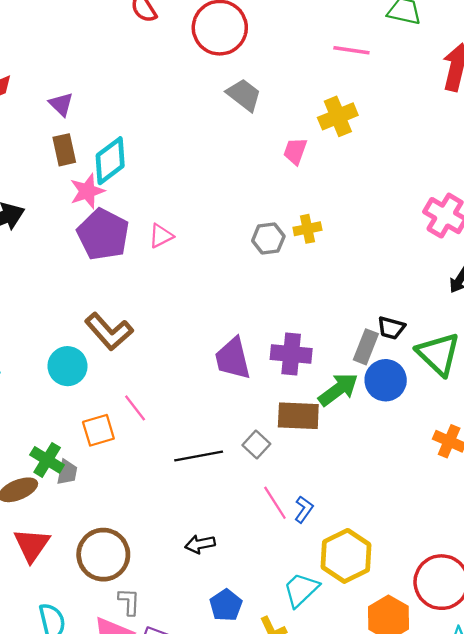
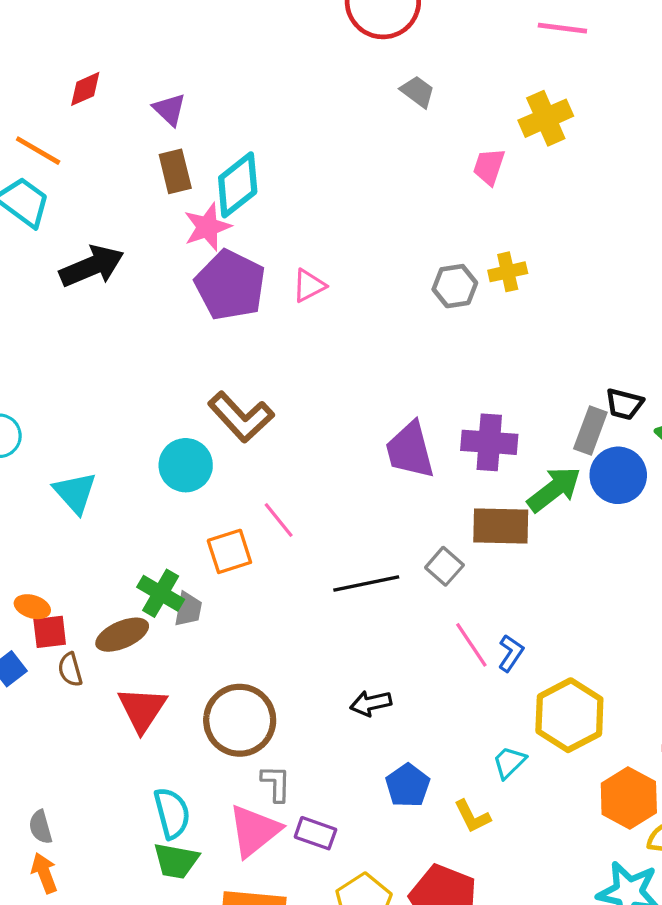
gray trapezoid: (244, 95) -> (418, 92), size x0.7
cyan trapezoid: (301, 590) -> (509, 762), size x0.7

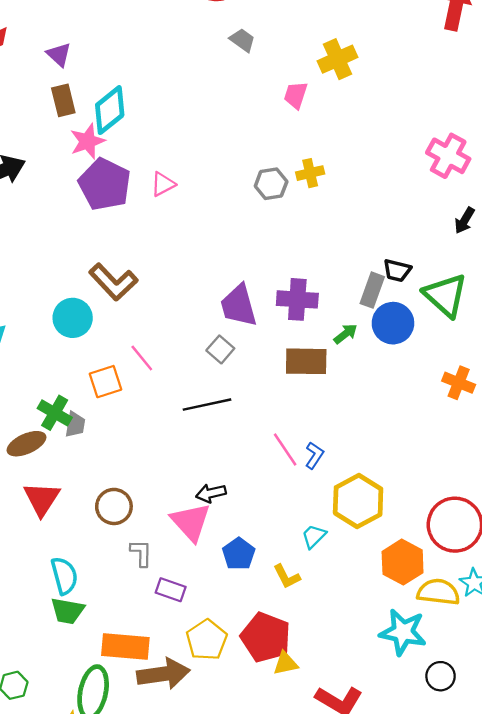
green arrow: (554, 489) -> (346, 334), size x0.6
gray square: (444, 566) -> (220, 349), moved
brown circle: (240, 720) -> (114, 506), size x0.7
pink triangle: (254, 831) -> (191, 522), moved, turned -33

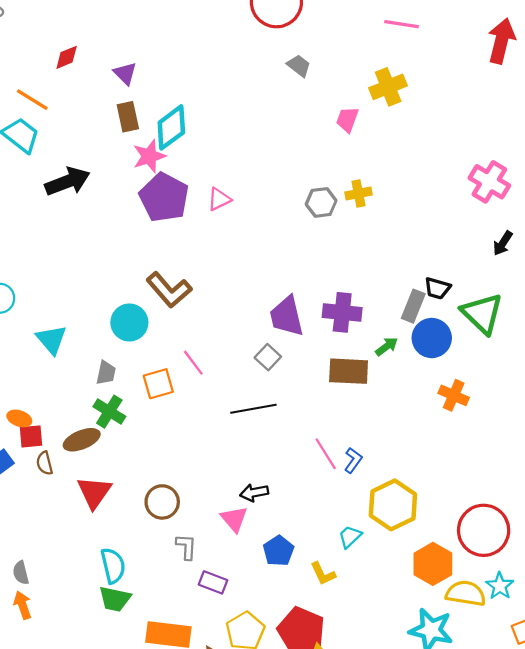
orange cross: (459, 383) -> (454, 395), moved
gray trapezoid: (75, 425) -> (106, 373), moved
pink triangle: (191, 522) -> (234, 519), size x0.7

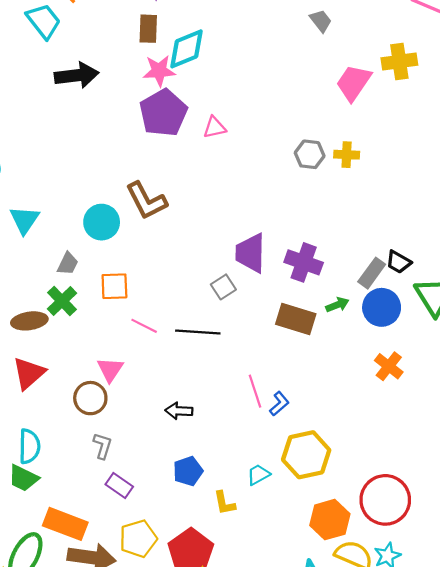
pink trapezoid: (347, 120) -> (354, 83), size x1.5
pink line: (193, 363) -> (144, 326), moved, turned -40
pink triangle: (234, 519) -> (110, 370), moved

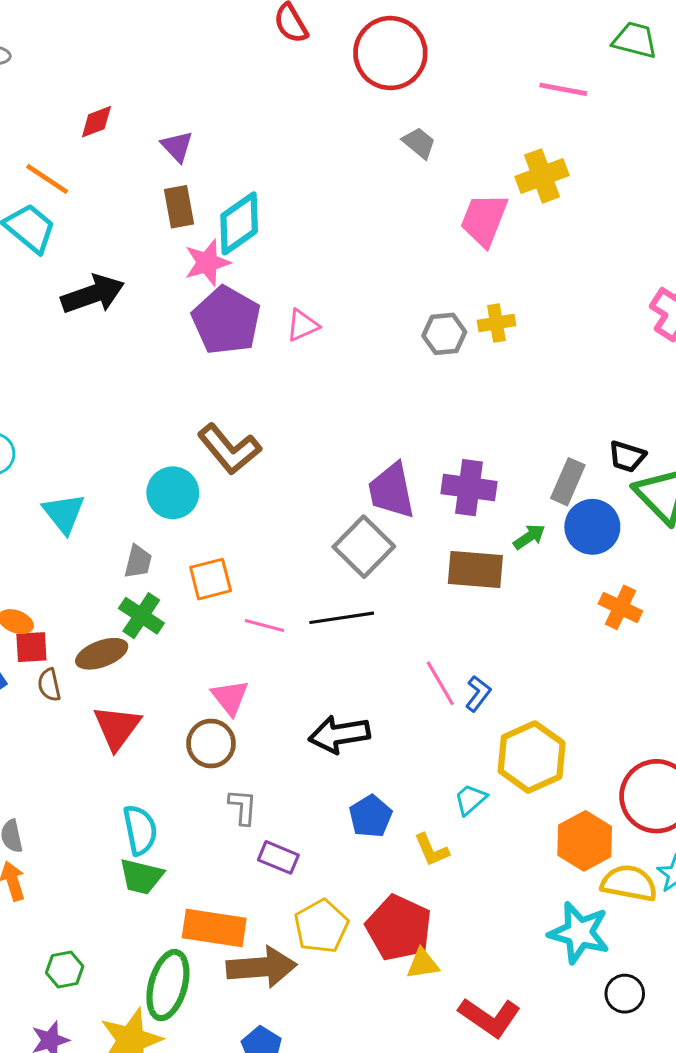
black trapezoid: (399, 262) -> (627, 456), moved
gray square: (223, 287) -> (364, 547), size x1.6
black arrow: (179, 411) -> (339, 734), size x1.5

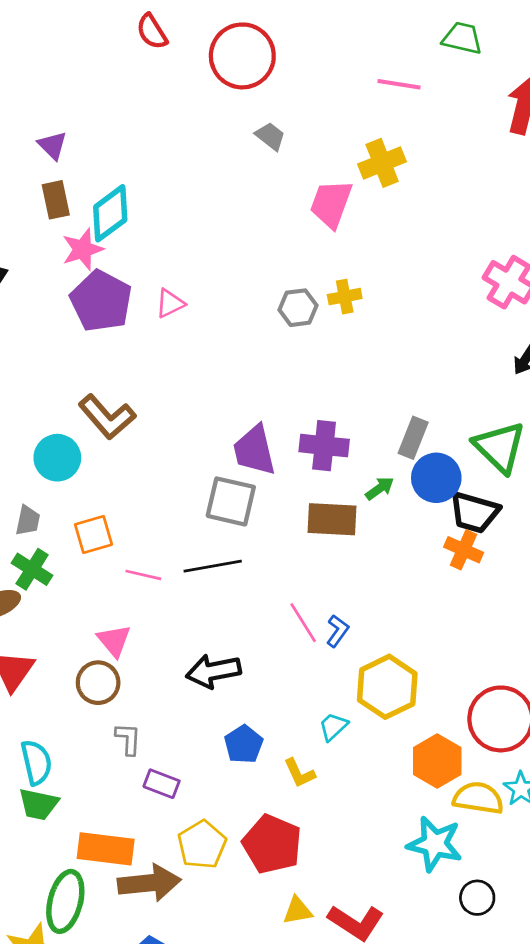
black trapezoid: (627, 456) -> (474, 512), moved, size x1.5
gray square: (364, 547) -> (231, 501), turned -30
yellow triangle: (423, 964) -> (297, 911), moved

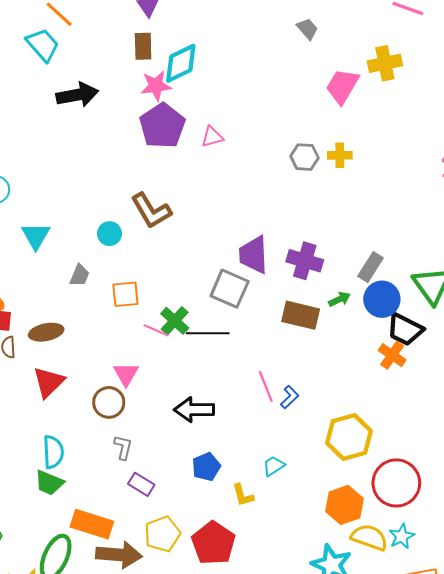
cyan circle: (57, 458) -> (109, 234), size x0.7
green cross: (32, 569) -> (175, 321), moved
yellow hexagon: (387, 687) -> (349, 437), moved

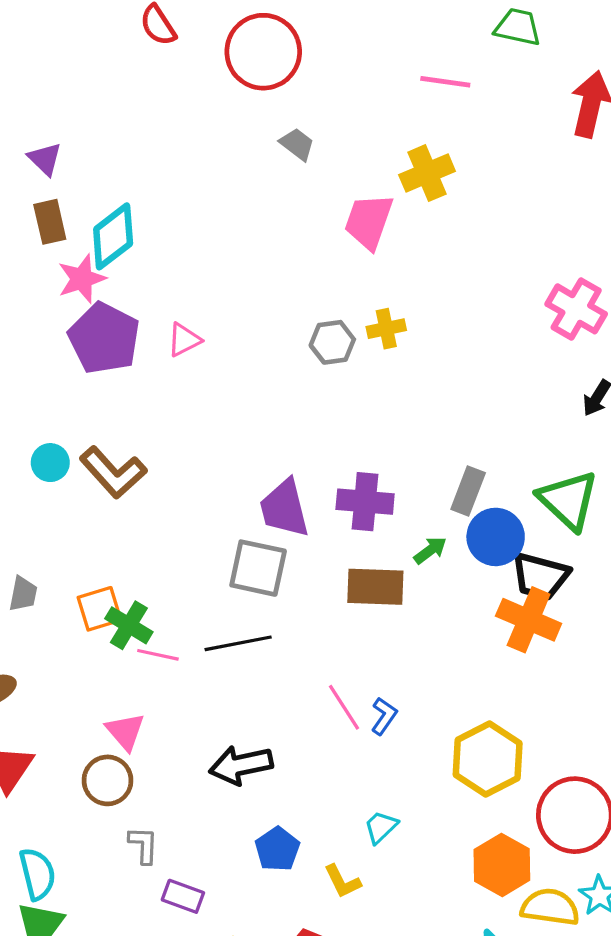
cyan circle: (109, 234) -> (50, 463), moved
green cross: (175, 321) -> (129, 625), moved
orange cross: (392, 355) -> (529, 620), size x1.4

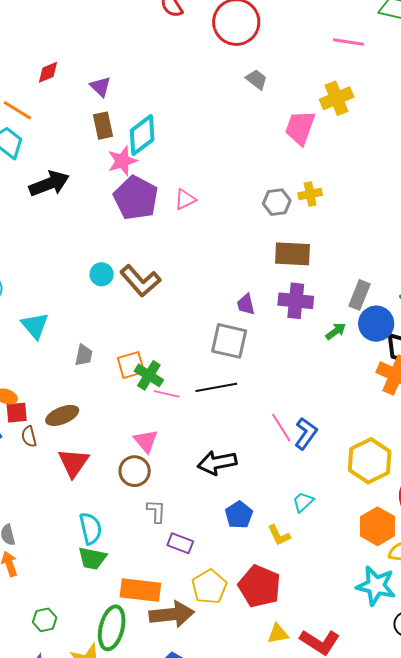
purple trapezoid: (284, 508) -> (246, 304), size x0.6
brown rectangle: (375, 587) -> (292, 254), moved
blue L-shape: (384, 716) -> (306, 433), size x1.4

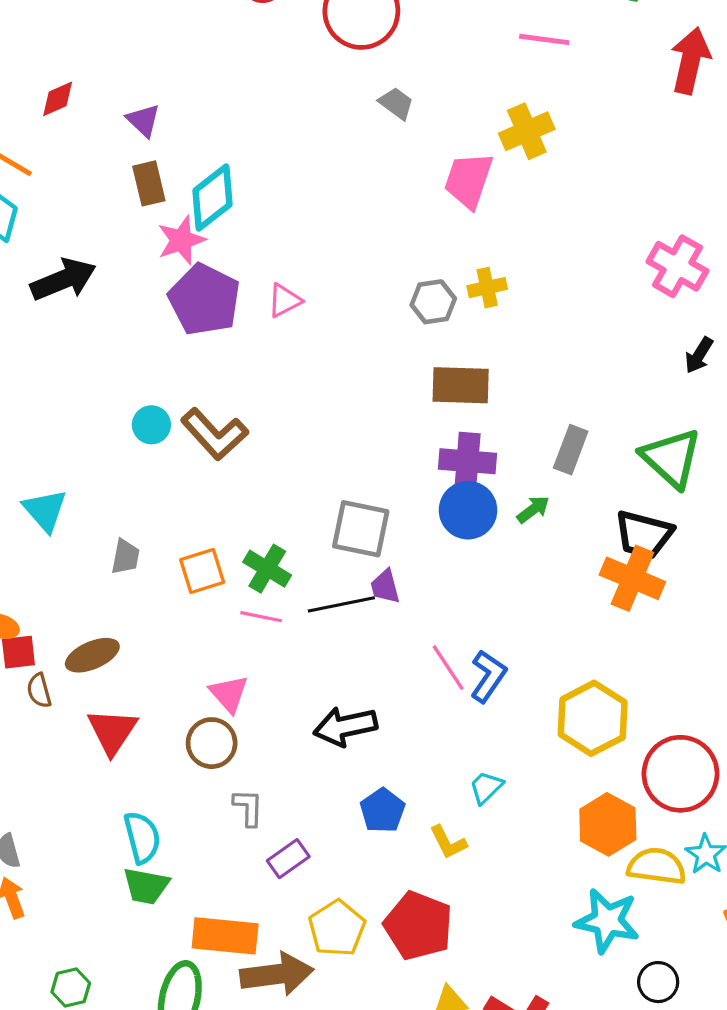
purple trapezoid: (246, 304) -> (385, 586), moved
blue circle: (376, 324) -> (468, 510), moved
green cross: (149, 375) -> (267, 569), moved
purple rectangle: (180, 543) -> (288, 859), turned -55

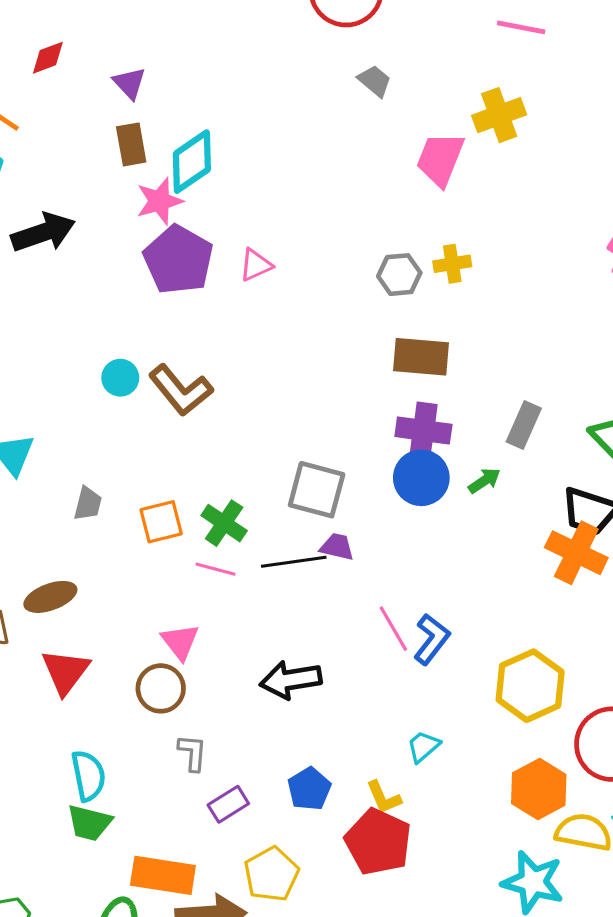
purple trapezoid: (385, 586) -> (337, 547), turned 114
blue pentagon: (382, 810) -> (309, 789), moved
red pentagon: (418, 926) -> (378, 842), moved

